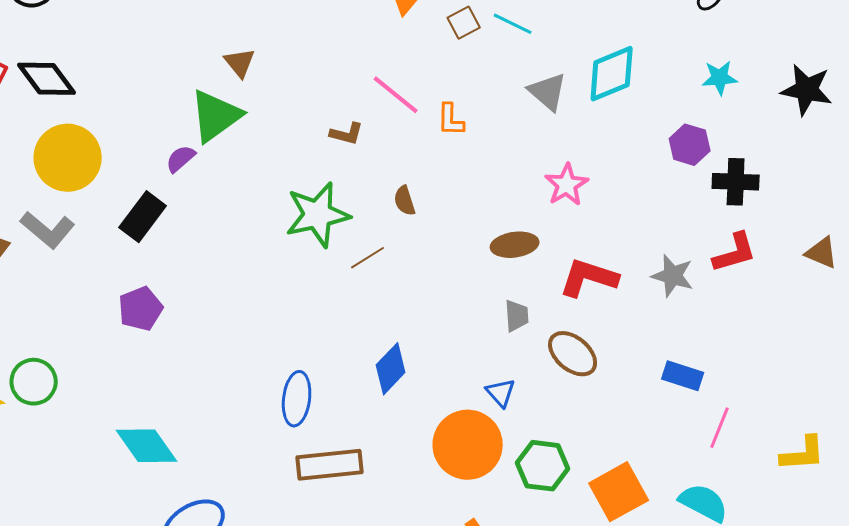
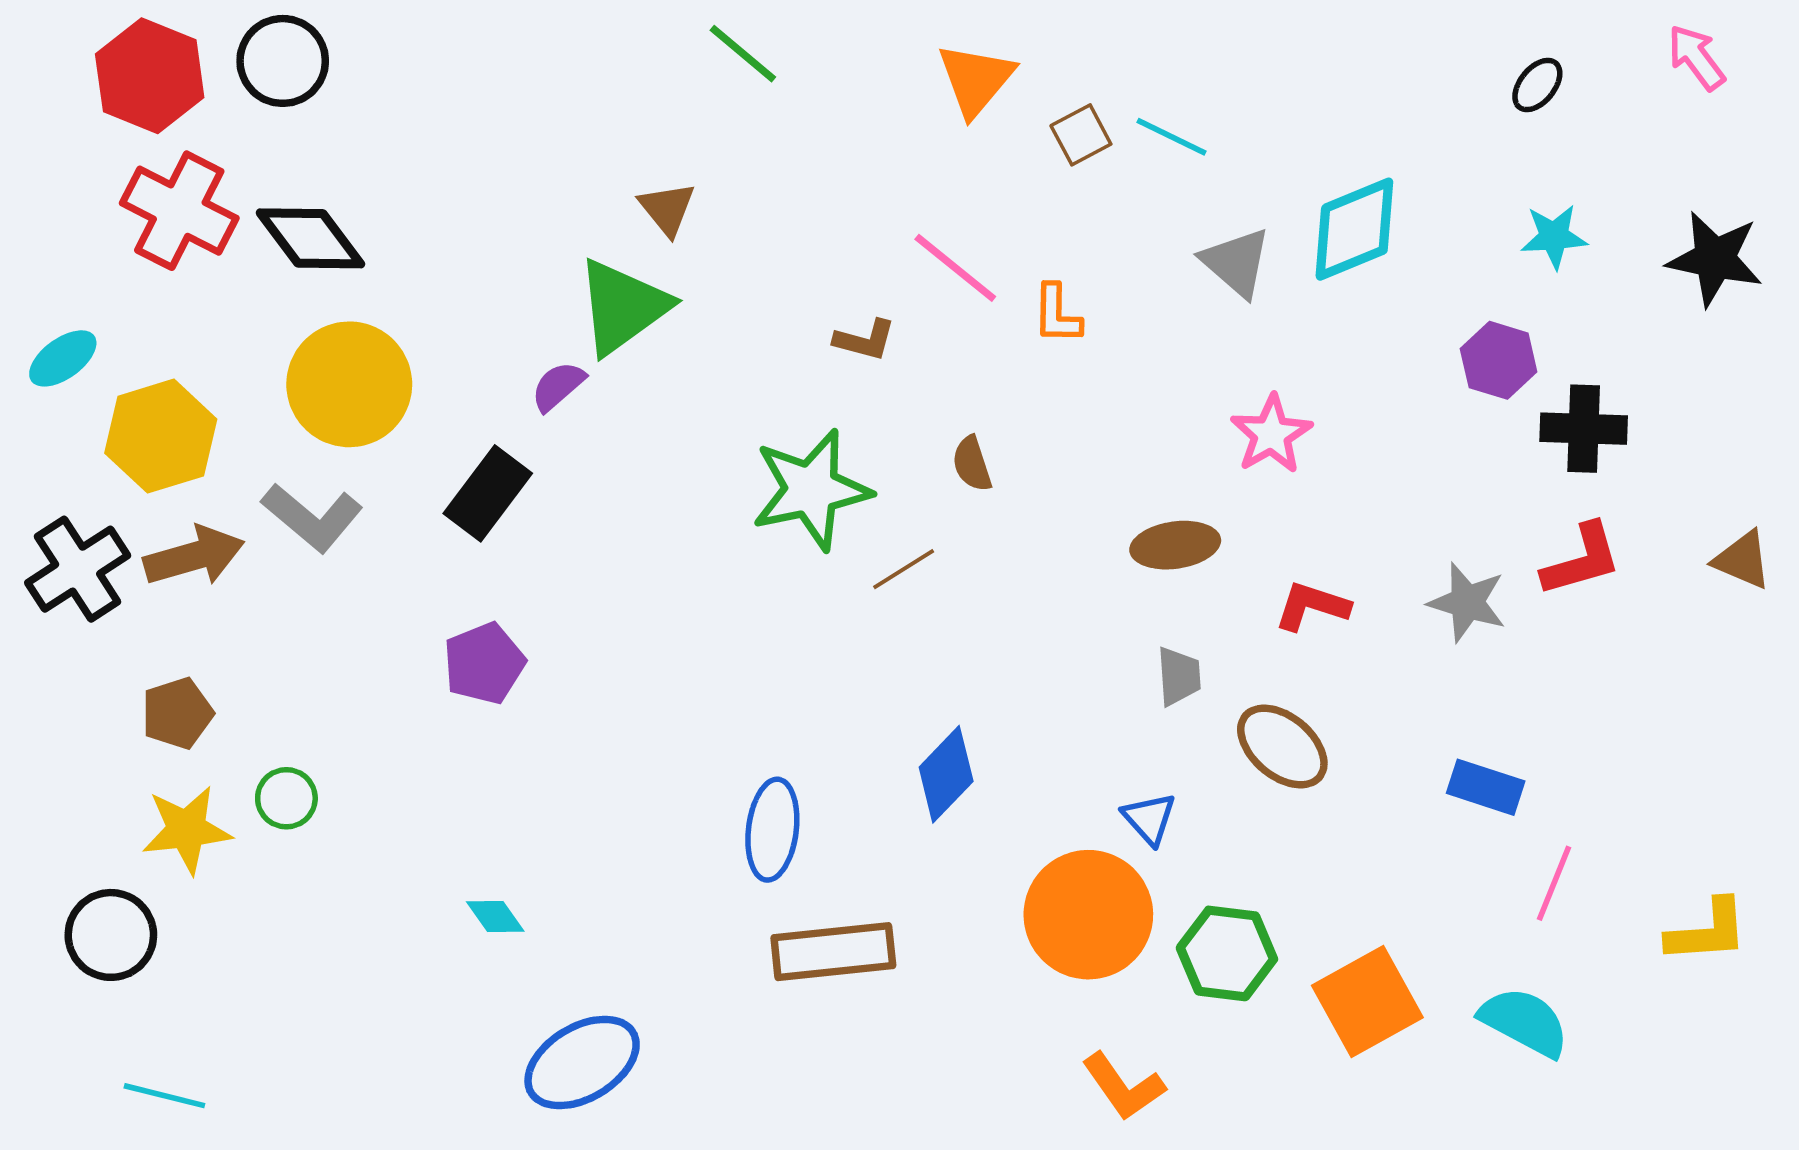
red L-shape: (589, 278) -> (1312, 606), size x0.7
green circle: (34, 382) -> (286, 798), size x0.7
cyan diamond: (147, 446) -> (495, 917), size x0.5

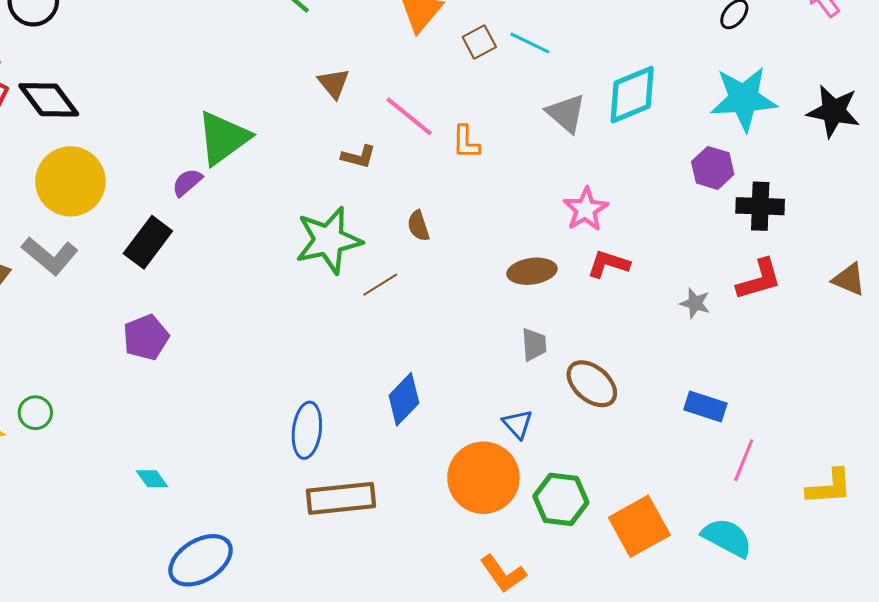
brown triangle: (667, 209) -> (334, 83), moved
cyan star: (1554, 237) -> (744, 99), size x1.8
gray star: (1467, 602) -> (695, 303), size x0.7
red L-shape: (1312, 606) -> (608, 264), moved

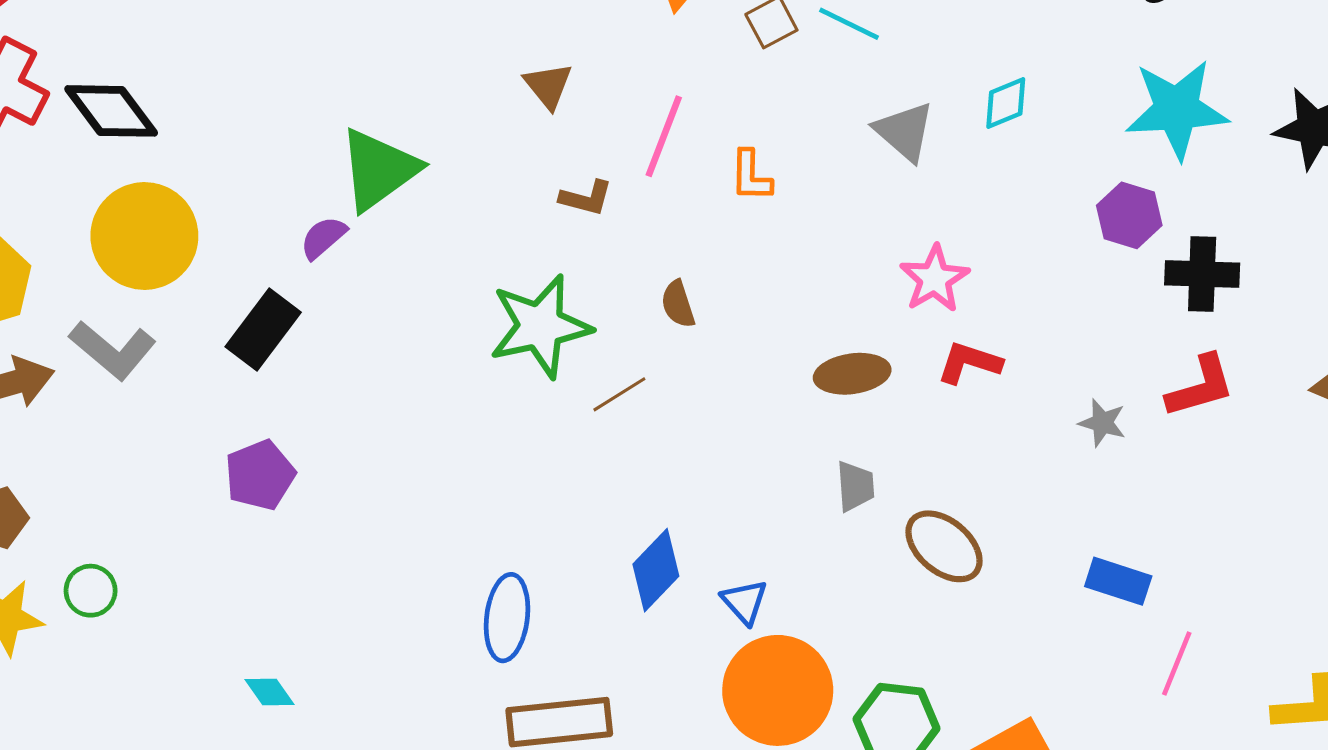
cyan diamond: (632, 95) -> (1006, 103), size x0.6
pink line: (409, 116) -> (664, 136), turned 72
blue triangle: (518, 424) -> (744, 602), moved

